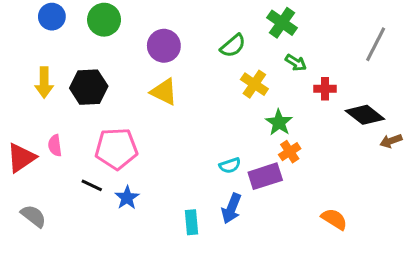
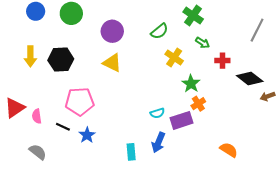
pink semicircle: (55, 145) -> (37, 116), moved
gray semicircle: (33, 216) -> (38, 152), moved

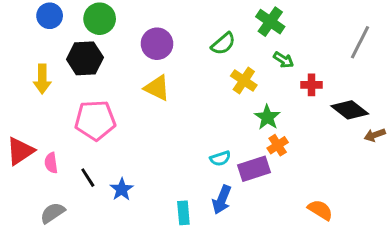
black hexagon: (61, 60) -> (85, 58), moved
pink pentagon: (80, 102) -> (95, 120), moved
black line: (63, 127) -> (88, 178), turned 32
gray semicircle: (38, 152) -> (53, 213), turned -72

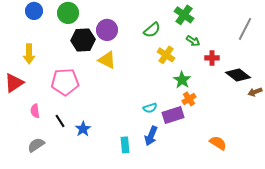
black hexagon: (85, 58) -> (83, 40), moved
red triangle: (20, 151) -> (14, 83), moved

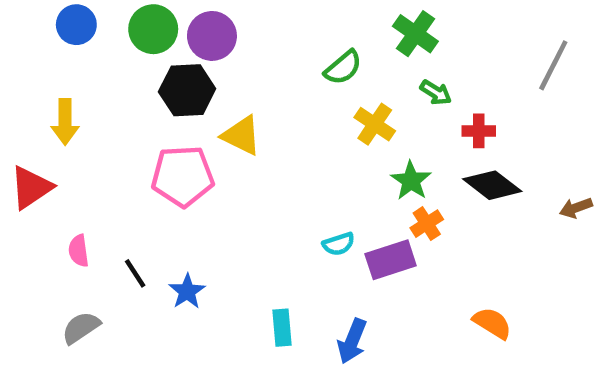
purple circle: (107, 30) -> (212, 36), moved
black diamond: (238, 75) -> (492, 185), moved
pink pentagon: (65, 82) -> (183, 176), moved
blue arrow: (151, 136) -> (352, 341), moved

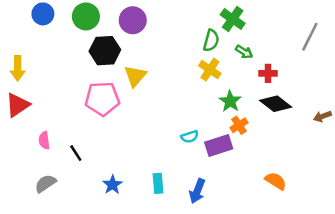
purple circle: (212, 36) -> (133, 20), moved
green semicircle: (343, 68) -> (211, 40), moved, turned -35
yellow arrow: (65, 122) -> (18, 68), moved
yellow triangle: (241, 135) -> (135, 76), turned 45
blue star: (187, 291) -> (112, 185), moved

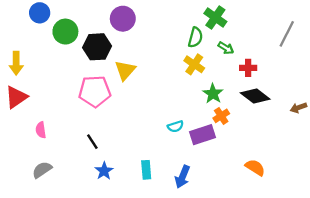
green circle: (86, 16) -> (65, 32), moved
black line: (76, 153) -> (92, 142), moved

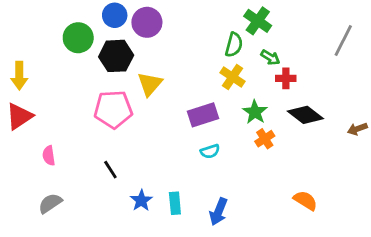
blue circle: (40, 13) -> (115, 15), moved
red cross: (248, 68) -> (286, 78), moved
purple rectangle: (202, 135) -> (203, 115), moved
blue star: (104, 171) -> (141, 200), moved

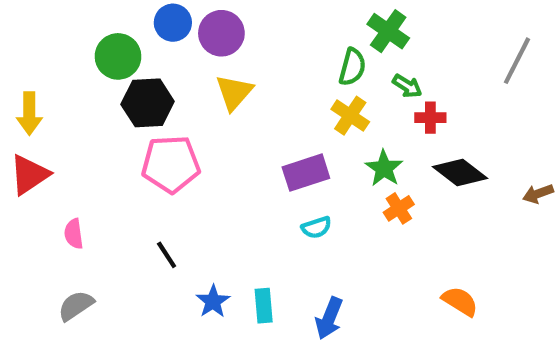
black hexagon: (116, 56) -> (148, 103), moved
yellow triangle: (150, 84) -> (234, 92), moved

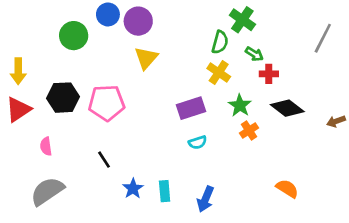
black hexagon: (148, 103) -> (63, 98), moved
gray semicircle: (76, 306) -> (47, 191), size x1.5

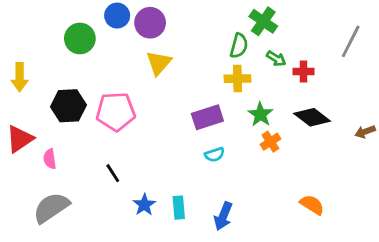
yellow cross: (219, 72) -> (238, 79), turned -35
red cross: (269, 74) -> (303, 71), moved
red triangle: (18, 109) -> (20, 139), moved

